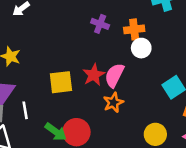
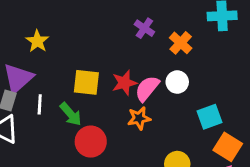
orange cross: (134, 29) -> (181, 43), turned 36
white circle: (141, 48) -> (177, 82), moved
green arrow: (56, 132) -> (71, 114), moved

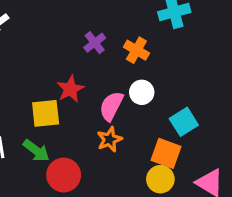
purple cross: (144, 28) -> (95, 43), turned 30
red star: (124, 83) -> (70, 89), moved
orange square: (228, 147) -> (166, 153), moved

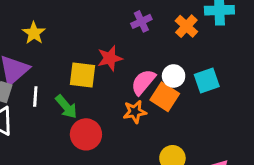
orange cross: (136, 50) -> (186, 26), moved
cyan square: (184, 122) -> (207, 81), moved
orange square: (166, 153) -> (165, 97), moved

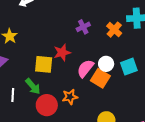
white line: (35, 97) -> (13, 95), moved
orange star: (135, 112) -> (70, 97), moved

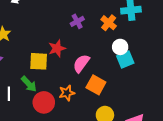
white circle: (106, 64) -> (120, 47), moved
orange square: (100, 78) -> (96, 85), moved

